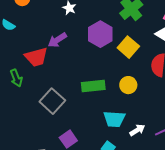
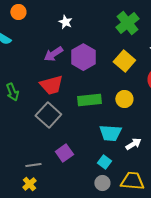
purple hexagon: (100, 34) -> (83, 57), moved
red trapezoid: (36, 57) -> (51, 85), moved

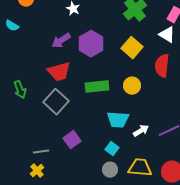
green arrow: (12, 92) -> (20, 90), moved

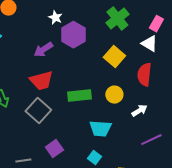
purple hexagon: (91, 44) -> (73, 35), moved
white arrow: (141, 131) -> (139, 111), moved

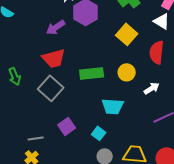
cyan square: (94, 158) -> (99, 133), moved

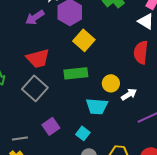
purple arrow: (56, 27) -> (35, 17), moved
yellow square: (127, 34) -> (84, 40), moved
yellow circle: (127, 72) -> (111, 83), moved
white arrow: (152, 88) -> (129, 94), moved

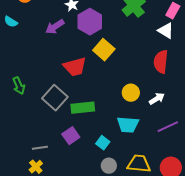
red trapezoid: (38, 58) -> (75, 67), moved
green rectangle: (76, 73) -> (83, 108), moved
white arrow: (129, 94) -> (157, 99), moved
cyan trapezoid: (97, 106) -> (128, 125), moved

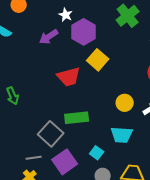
gray square: (55, 98) -> (51, 134), moved
purple square: (71, 136) -> (65, 162), moved, size x1.4

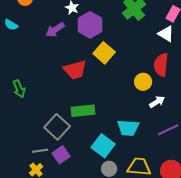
yellow circle: (125, 103) -> (143, 82), moved
cyan square: (97, 153) -> (103, 146), size x1.6
purple square: (65, 162) -> (61, 155), moved, size x0.7

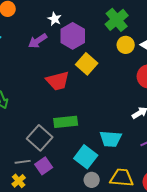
yellow circle: (143, 82) -> (126, 45), moved

